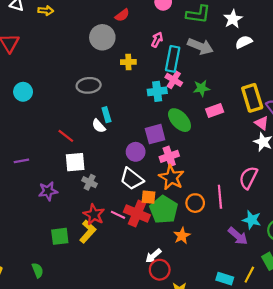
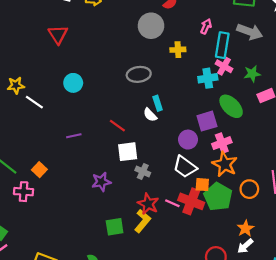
purple line: (21, 161) -> (74, 136), moved
orange star: (182, 236) -> (245, 228), moved
white arrow: (153, 256) -> (245, 246), moved

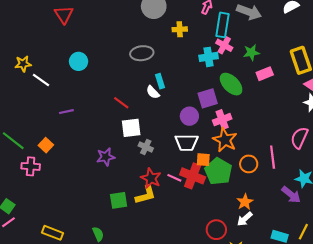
purple line: (74, 136) -> (66, 112), moved
white trapezoid: (185, 167) -> (186, 142), turned -35
yellow L-shape: (143, 221) -> (145, 195), turned 35

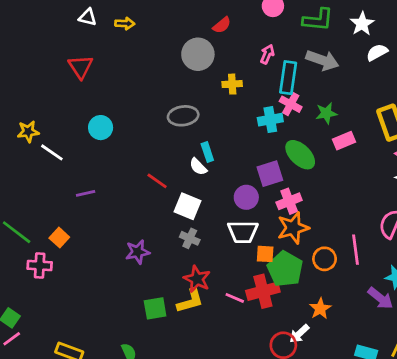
white square: (131, 128) -> (187, 206), moved, turned 30
orange star: (225, 140) -> (293, 228), turned 30
red cross: (193, 176) -> (263, 291), moved, turned -35
pink line: (174, 178) -> (235, 298), moved
white arrow: (245, 219) -> (299, 334), moved

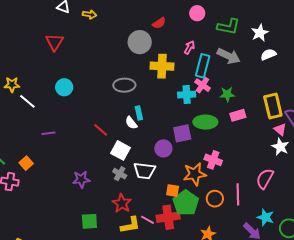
yellow cross: (232, 84) -> (162, 66), size x1.6
green ellipse: (300, 155) -> (205, 122), turned -50
pink cross: (289, 201) -> (213, 160), moved, turned 36
white trapezoid: (243, 232) -> (145, 171), moved
yellow L-shape: (190, 301) -> (130, 225), moved

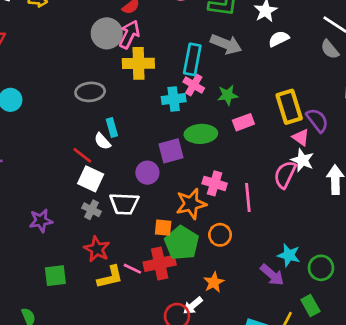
pink arrow: (189, 47) -> (129, 34), moved, size x1.5
red line: (101, 130) -> (82, 155), moved
pink semicircle: (265, 179) -> (285, 175), moved
pink line: (238, 194) -> (248, 198), moved

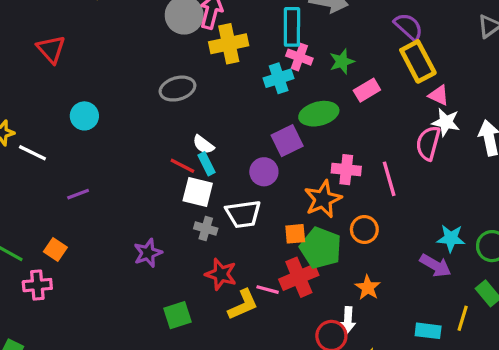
purple semicircle: (317, 120) -> (408, 27), moved
cyan rectangle: (112, 128) -> (207, 164), moved
white arrow: (193, 306) -> (348, 320), turned -36

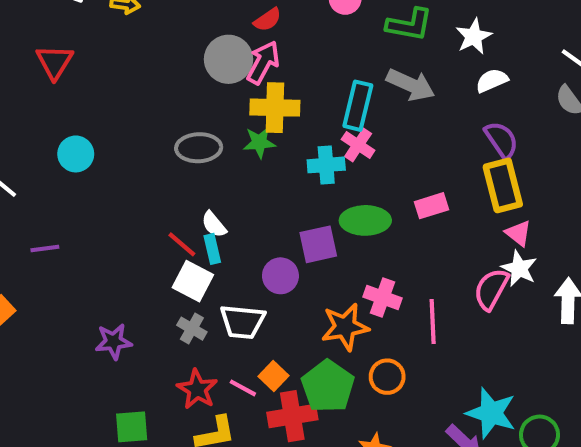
green star: (342, 62) -> (259, 142), moved
orange square: (295, 234) -> (274, 376), moved, turned 35
cyan star: (451, 238) -> (491, 413), size x1.4
pink line: (268, 290) -> (243, 388), moved

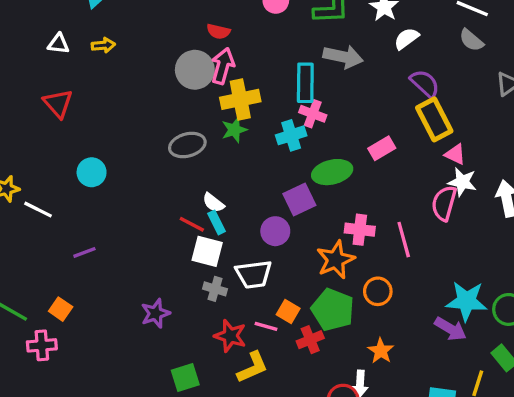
red semicircle: (268, 20) -> (218, 31), turned 60
red cross: (292, 416) -> (310, 340), size x0.7

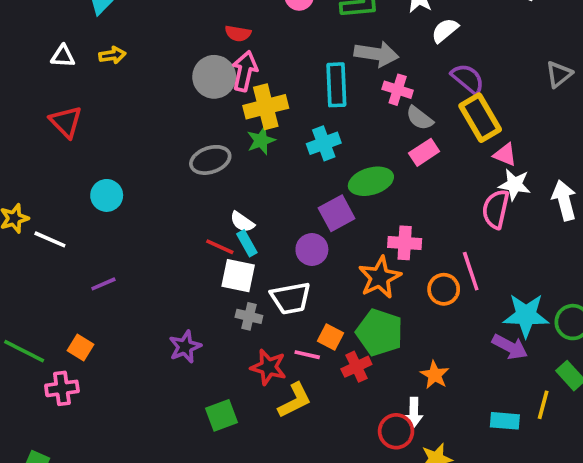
gray semicircle: (471, 40) -> (420, 118), moved
pink cross: (313, 114) -> (398, 90), moved
pink line: (404, 240) -> (471, 271), moved
orange circle: (378, 291) -> (444, 289), moved

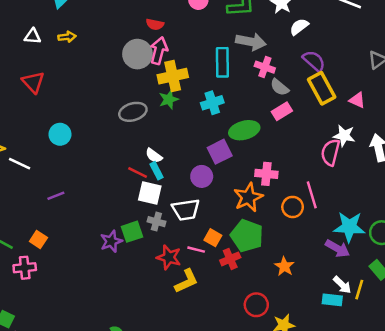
pink triangle: (505, 155) -> (357, 100), moved
white arrow: (414, 412) -> (342, 285), moved, turned -48
green square: (221, 415) -> (132, 232), moved

